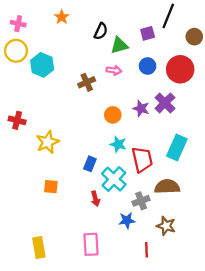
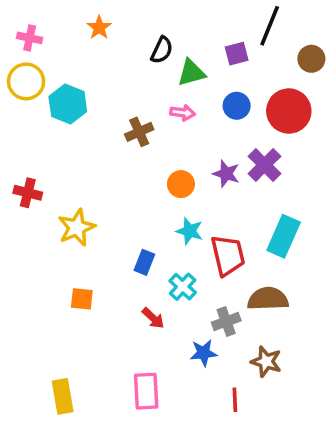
cyan cross: (114, 179) -> (183, 287), size x0.7
red arrow: (95, 199) -> (153, 318), turned -32

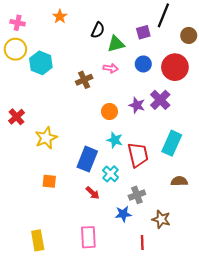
red cross: (28, 193) -> (17, 117), turned 35
blue rectangle: (144, 262) -> (87, 159), size x1.6
brown semicircle: (268, 299) -> (179, 181), moved, size x0.7

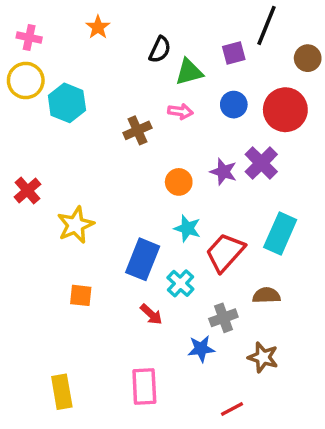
red trapezoid: (138, 155) -> (225, 252), turned -125
brown semicircle: (179, 181) -> (266, 295), moved
red line: (142, 242) -> (232, 409), moved, turned 64

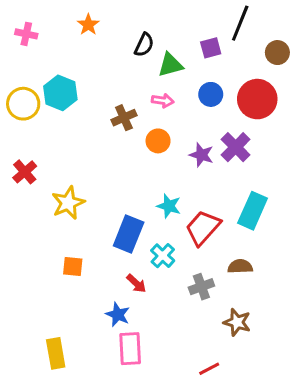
yellow circle: (26, 80) -> (23, 104), moved
orange circle: (179, 182) -> (158, 141), moved
blue star: (201, 349) -> (118, 315), moved, turned 30

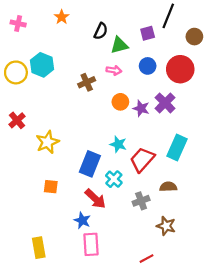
orange circle: (158, 141) -> (120, 102), moved
red arrow: (136, 284) -> (95, 199), size x1.5

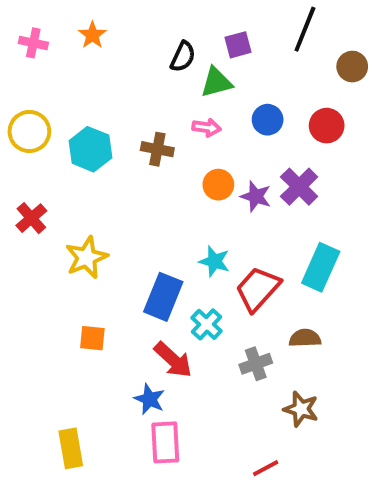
orange star: (62, 17) -> (92, 35), moved
purple square: (148, 33) -> (238, 45), moved
cyan hexagon: (42, 65) -> (90, 149), moved
red circle: (180, 69) -> (327, 126), size x0.7
brown cross: (87, 82) -> (157, 149), turned 35

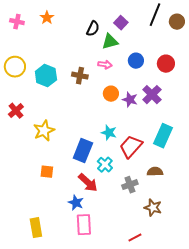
purple square: (238, 45) -> (121, 23), turned -32
brown circle: (352, 67) -> (177, 22), moved

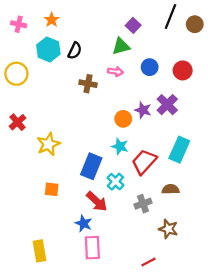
black semicircle: (93, 29) -> (75, 51), moved
cyan hexagon: (46, 76) -> (48, 50), moved
orange circle: (111, 94) -> (123, 119), moved

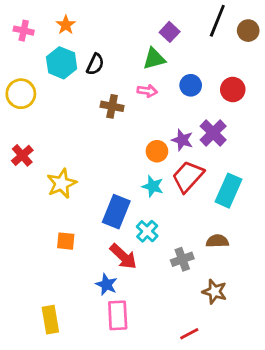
red trapezoid: (144, 162) -> (188, 177), moved

